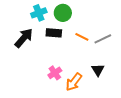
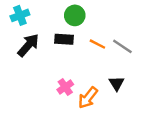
cyan cross: (39, 13) -> (20, 15), moved
gray line: (103, 39) -> (122, 46), turned 60

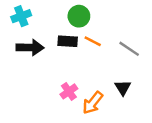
orange line: (97, 44) -> (93, 41), moved
black arrow: (28, 45) -> (30, 48), turned 50

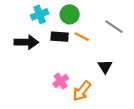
cyan cross: (21, 16) -> (40, 14), moved
gray line: (129, 49) -> (114, 27), moved
black triangle: (123, 88) -> (105, 67), moved

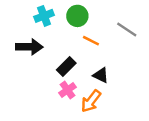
black rectangle: (60, 37) -> (66, 67), moved, turned -49
black triangle: (105, 67) -> (101, 75), moved, turned -32

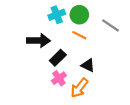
cyan cross: (44, 16) -> (57, 15), moved
green circle: (77, 16) -> (79, 15), moved
black arrow: (29, 47) -> (38, 41), moved

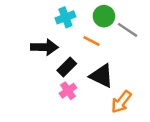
green circle: (79, 15) -> (104, 16), moved
black triangle: (88, 65) -> (101, 76), size x1.5
orange arrow: (79, 88) -> (121, 102), moved

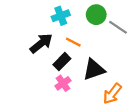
orange line: (92, 41) -> (73, 42), moved
black arrow: (44, 47) -> (41, 43), turned -40
black triangle: (101, 76) -> (94, 70), turned -45

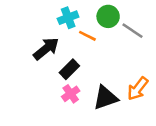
orange line: (73, 42) -> (87, 36), moved
black triangle: (94, 70) -> (105, 98), moved
orange arrow: (112, 94) -> (138, 89), moved

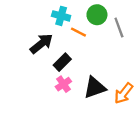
cyan cross: (68, 18) -> (61, 16), turned 36
gray line: (133, 31) -> (119, 27), turned 36
orange arrow: (138, 89) -> (124, 93), moved

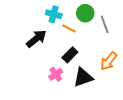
black rectangle: (62, 62) -> (70, 55), moved
orange arrow: (124, 93) -> (109, 61), moved

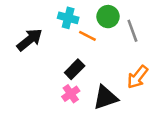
black arrow: (36, 39) -> (30, 40), moved
black rectangle: (70, 55) -> (75, 69), moved

